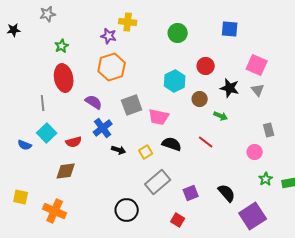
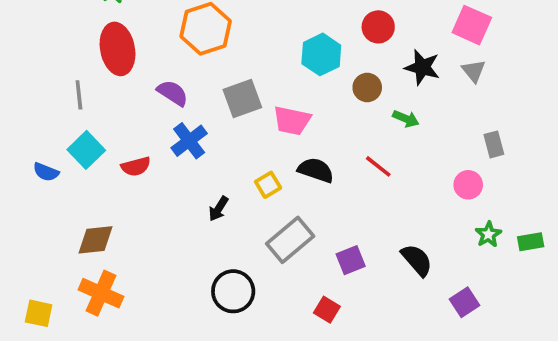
black arrow: (119, 150) -> (218, 209), moved, turned 104
brown diamond: (66, 171) -> (95, 240), moved
yellow square: (21, 197) -> (39, 313), moved
purple square: (253, 216) -> (465, 302), size x0.6

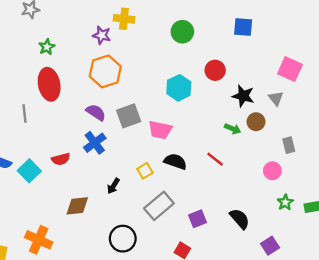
pink square: (472, 25) -> (290, 69), moved
brown circle: (367, 87) -> (256, 122), moved
purple semicircle: (173, 93) -> (96, 112), moved
cyan square: (86, 150) -> (29, 171), moved
brown diamond: (95, 240) -> (77, 206), moved

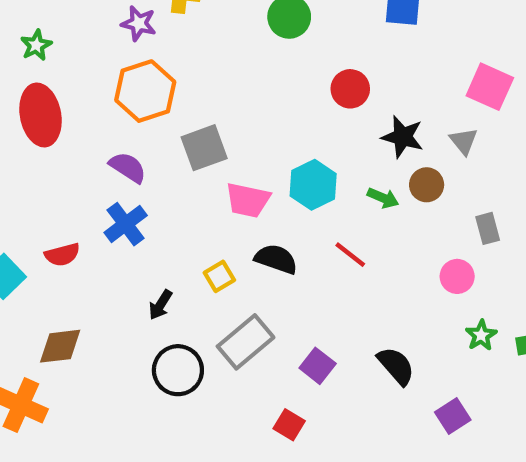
cyan hexagon: (179, 88) -> (313, 185), moved
gray square: (129, 116) -> (204, 148), moved
brown diamond: (77, 206) -> (60, 346), moved
purple square: (198, 219) -> (318, 366), turned -30
black circle: (123, 239) -> (178, 370), moved

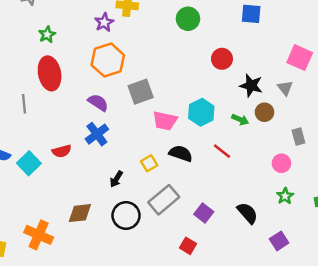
purple star: (139, 23) -> (104, 22), turned 30
green star: (481, 335) -> (285, 196), moved
brown diamond: (60, 346) -> (80, 213), moved

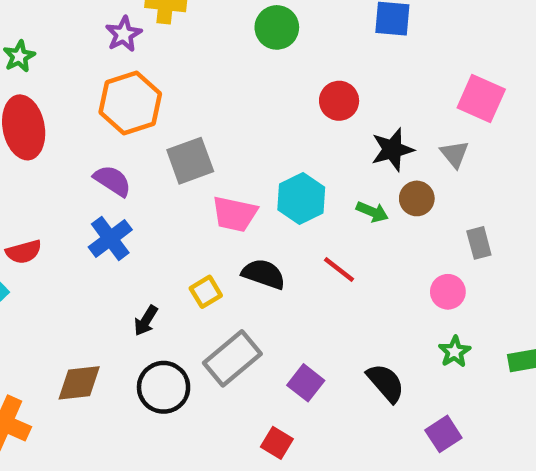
black star: (251, 86) -> (392, 150), turned -30
red semicircle: (62, 151) -> (24, 252), moved

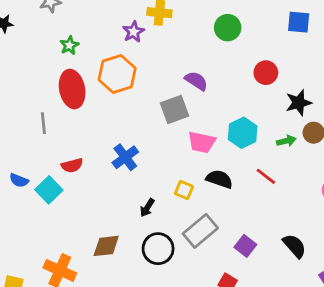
orange hexagon: (130, 103) -> (117, 74), moved
purple semicircle: (112, 181) -> (196, 81), moved
green arrow: (372, 212) -> (286, 141), turned -36
yellow square: (206, 292) -> (184, 190), turned -36

